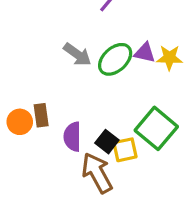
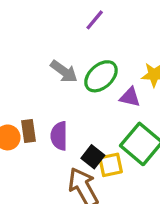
purple triangle: (145, 53) -> (130, 97), moved
purple semicircle: (72, 137) -> (59, 136), moved

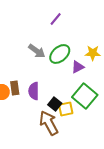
purple triangle: (130, 97) -> (78, 67), turned -40

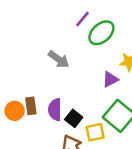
green ellipse: (60, 54) -> (101, 33), moved
black square: (55, 104) -> (74, 118), moved

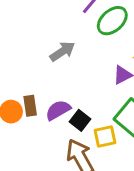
gray arrow: (59, 59) -> (62, 51), turned -70
purple semicircle: (55, 110) -> (58, 110), turned 60

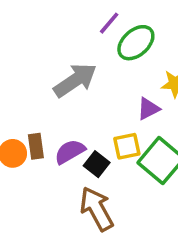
gray arrow: (62, 51) -> (75, 80), size x1.4
yellow square: (105, 137) -> (127, 146), moved

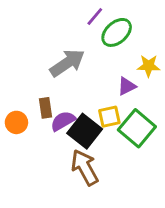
brown rectangle: (36, 146) -> (45, 108), moved
black square: (97, 164) -> (85, 131), size x1.6

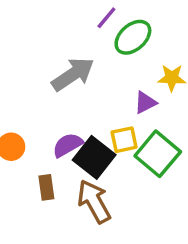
brown rectangle: (45, 108) -> (46, 187), moved

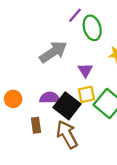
green ellipse: (133, 37) -> (92, 28), turned -65
purple triangle: (145, 103) -> (85, 70), moved, turned -35
purple semicircle: (68, 145) -> (50, 98), turned 30

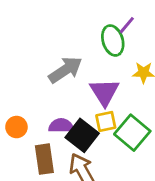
purple line: (75, 15) -> (127, 25), moved
purple triangle: (85, 70) -> (104, 92), size x1.6
brown rectangle: (36, 125) -> (44, 159), size x1.5

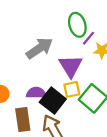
purple line: (127, 25) -> (88, 38), moved

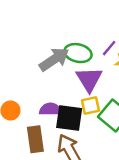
green ellipse: (77, 25) -> (78, 53), moved, turned -60
black square: (53, 101) -> (69, 118), turned -30

